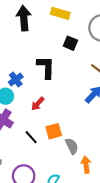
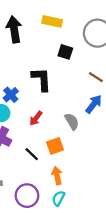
gray semicircle: (72, 146) -> (72, 121), moved
orange arrow: (86, 165) -> (57, 176), moved

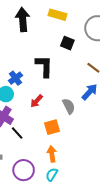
black line: (32, 154) -> (17, 133), moved

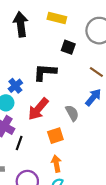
black L-shape: (44, 66) -> (45, 72), turned -85
red arrow: (37, 101) -> (38, 109), size x1.6
black line: (17, 133) -> (19, 143), turned 64

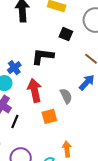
red arrow: (38, 109) -> (35, 90), turned 125
orange arrow: (56, 164) -> (67, 149), moved

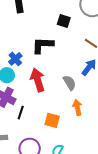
orange square: (49, 116) -> (52, 120), moved, turned 35
orange arrow: (67, 149) -> (77, 108), moved

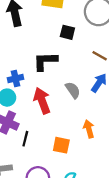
blue cross: (15, 59) -> (15, 79), turned 32
gray semicircle: (70, 83) -> (73, 90), moved

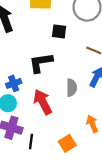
gray semicircle: (73, 90) -> (72, 88), turned 42
orange square: (61, 145) -> (67, 143), turned -36

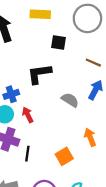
gray semicircle: (72, 88) -> (70, 100), turned -60
red arrow: (43, 102) -> (28, 115), moved, size x0.6

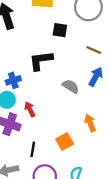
red arrow: (28, 115) -> (30, 109), moved
black line: (27, 154) -> (33, 149), moved

